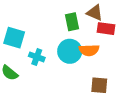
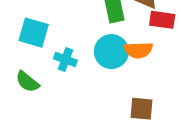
brown square: (99, 85) -> (142, 109), moved

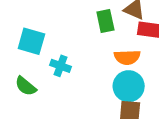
cyan circle: (111, 52) -> (129, 86), moved

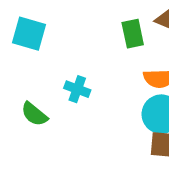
cyan square: (31, 41) -> (29, 34), moved

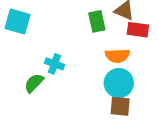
green semicircle: (34, 114) -> (34, 83), moved, turned 95

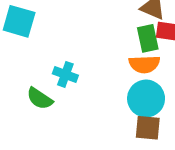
green rectangle: (97, 21) -> (148, 38), moved
green semicircle: (34, 83) -> (40, 99), turned -100

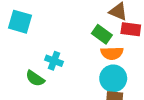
green rectangle: (148, 38) -> (102, 34), moved, turned -42

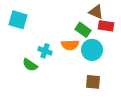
orange semicircle: (112, 53) -> (70, 45), moved
cyan circle: (113, 78) -> (92, 50), moved

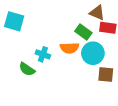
brown square: (93, 82) -> (106, 75), moved

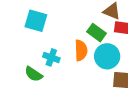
cyan square: (14, 21) -> (36, 21), moved
orange semicircle: (69, 48) -> (81, 50), turned -90

